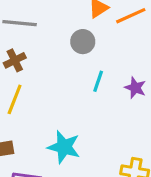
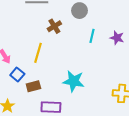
brown cross: (15, 60) -> (54, 26), moved

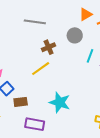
cyan line: (92, 36) -> (90, 56), moved
yellow line: (38, 53) -> (41, 69), moved, turned 30

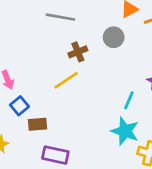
cyan line: (90, 56) -> (129, 100), moved
cyan star: (60, 102) -> (125, 131), moved

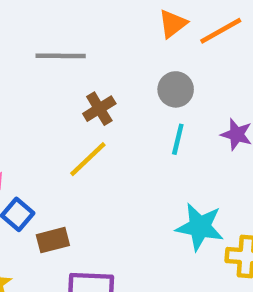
gray circle: (114, 37) -> (176, 89), moved
cyan line: (129, 100) -> (178, 139), moved

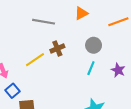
orange triangle: (173, 24) -> (81, 13), moved
yellow line: (88, 159) -> (35, 60), moved

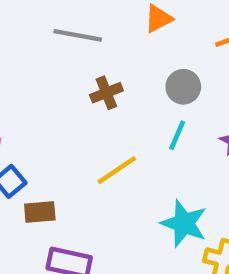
yellow line: (35, 60) -> (117, 170), moved

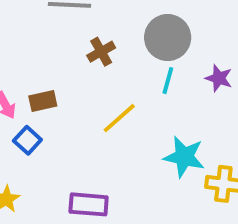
gray circle: (183, 87) -> (168, 38), size x1.5
brown rectangle: (40, 212) -> (43, 101), moved

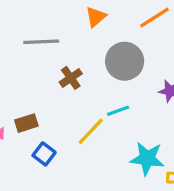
cyan line: (168, 81) -> (118, 111), moved, turned 60
blue square: (27, 140) -> (44, 154), moved

